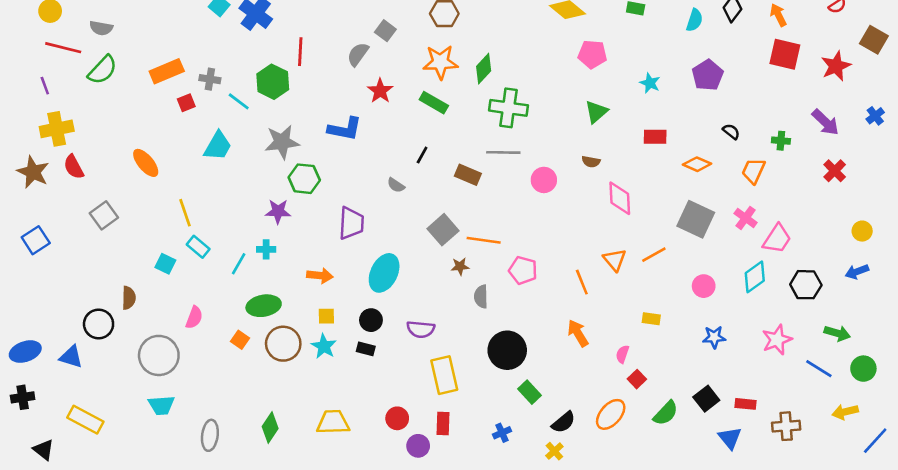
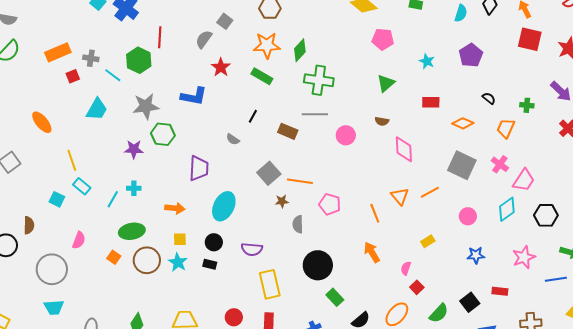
purple star: (278, 211) -> (134, 149), moved
yellow rectangle: (651, 319) -> (428, 241), turned -40
blue line: (819, 369) -> (556, 279), turned -40
red rectangle: (746, 404) -> (500, 291), moved

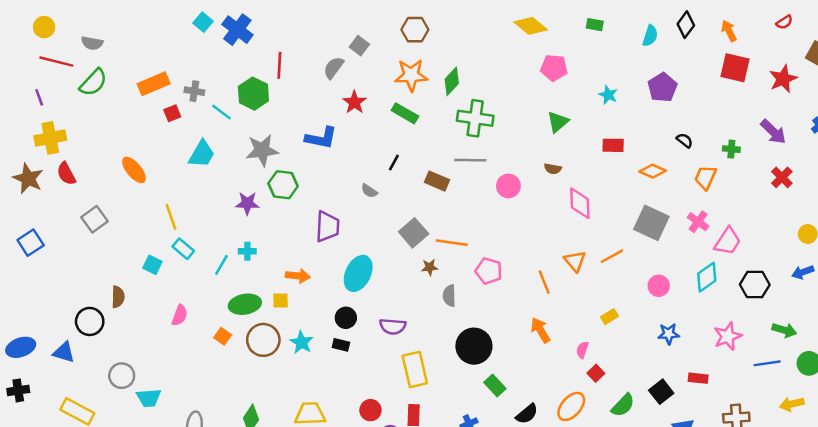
yellow square: (180, 239) -> (281, 301), moved
gray circle: (52, 269) -> (122, 376), moved, size x0.7

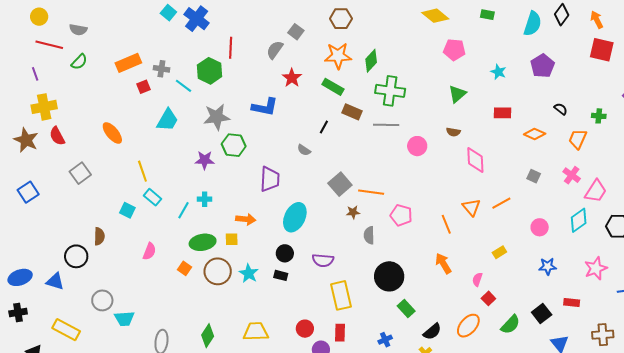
cyan semicircle: (650, 36) -> (533, 24), size x1.4
green semicircle: (93, 83) -> (79, 62), size x0.7
brown rectangle: (437, 181) -> (352, 112), moved
gray square: (651, 223) -> (534, 176), size x0.5

